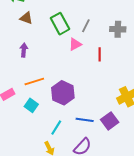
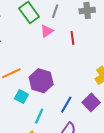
cyan square: (31, 105) -> (21, 97), moved
blue line: (85, 120) -> (66, 105), turned -60

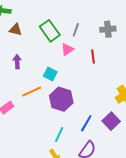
cyan square: (21, 97) -> (50, 74), moved

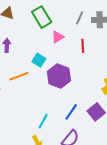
gray line: (76, 30) -> (80, 18), moved
purple hexagon: (61, 99) -> (59, 76), moved

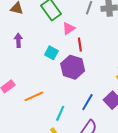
red line: (83, 46) -> (80, 45), moved
orange line: (19, 76) -> (34, 96), moved

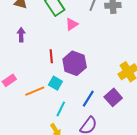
red line: (80, 45) -> (51, 56), moved
cyan square: (51, 53) -> (55, 83), moved

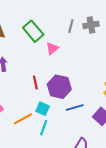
blue line: (88, 99) -> (75, 108), moved, turned 48
cyan line: (61, 109) -> (44, 128), moved

